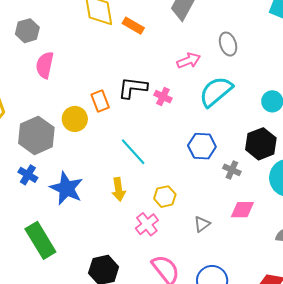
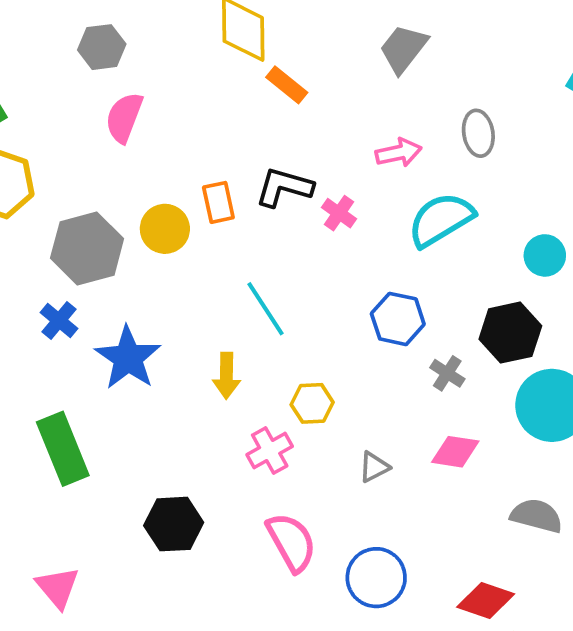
orange rectangle: (133, 26) -> (287, 85), moved

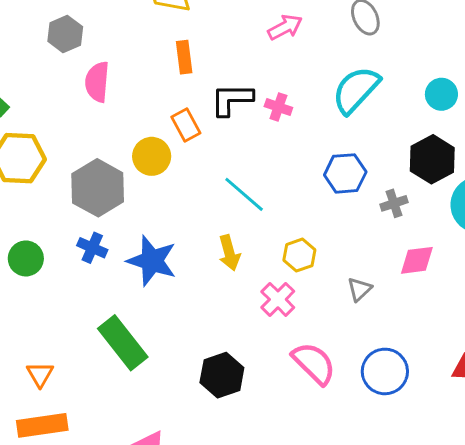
orange rectangle: (287, 85) -> (184, 57), moved, turned 60
pink arrow: (399, 153) -> (285, 27), moved
gray cross: (447, 373) -> (394, 203), turned -35

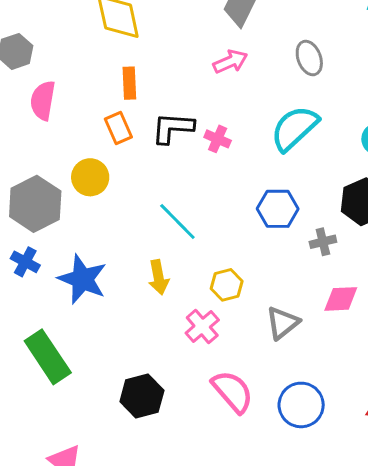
orange rectangle: (186, 125) -> (118, 128), moved
gray triangle: (359, 289) -> (283, 323), size x1.4

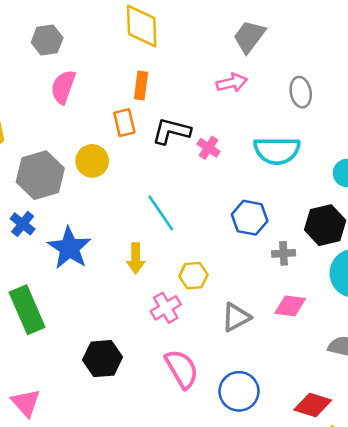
cyan semicircle: (294, 128) -> (277, 151), turned -147

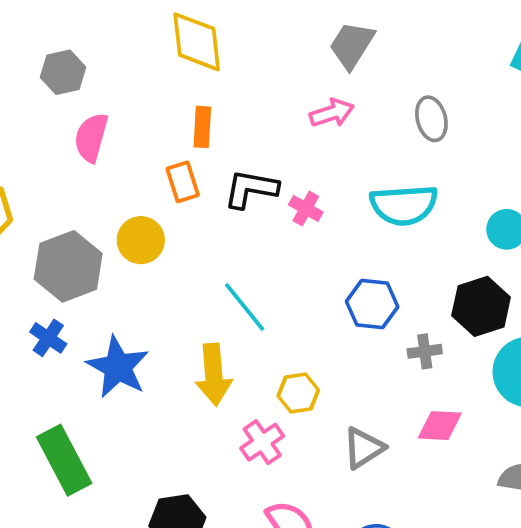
yellow arrow: (136, 258) -> (214, 375), size x1.4

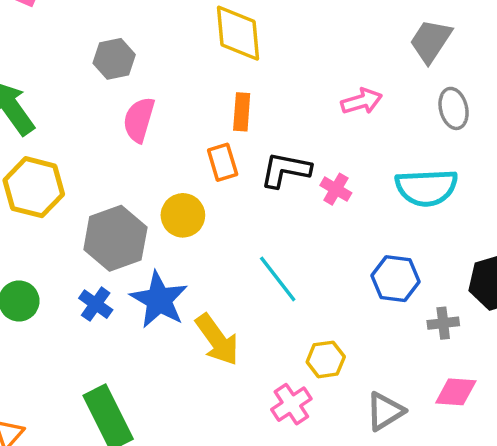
gray trapezoid: (352, 45) -> (431, 41), moved
blue star: (118, 367) -> (159, 300), moved
yellow arrow: (214, 375) -> (217, 340), moved, turned -32

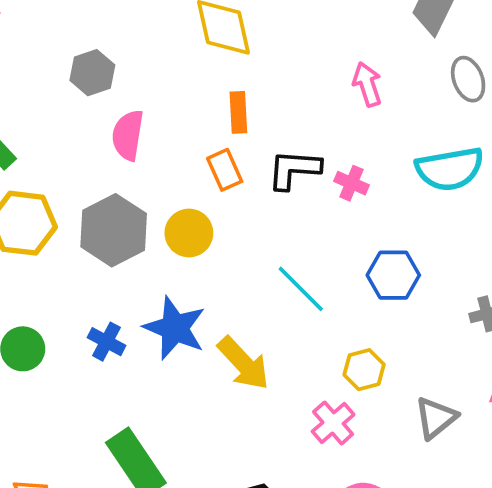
pink arrow: (362, 101) -> (367, 84), turned -84
gray hexagon: (115, 238) -> (114, 230), moved
blue hexagon: (395, 279) -> (393, 275), moved

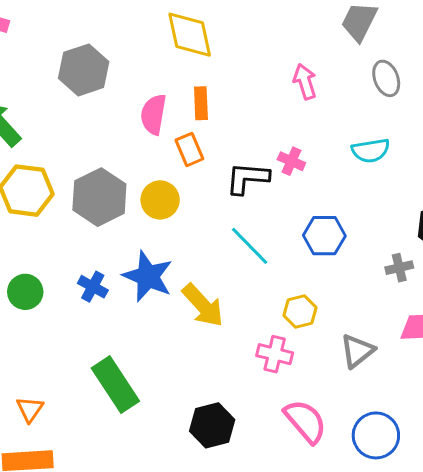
gray hexagon: (92, 73) -> (84, 70), size x1.4
pink semicircle: (128, 135) -> (153, 114), moved
black L-shape: (294, 169) -> (247, 178), moved
cyan semicircle: (450, 169) -> (371, 151), size x0.7
pink cross: (333, 423) -> (275, 354), turned -36

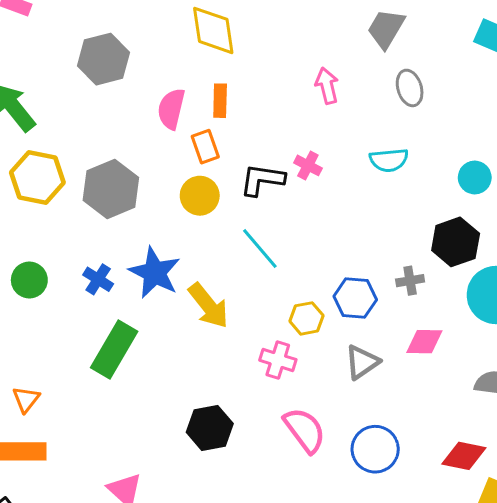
yellow circle: (160, 200) -> (200, 196), moved
blue hexagon: (324, 236) -> (355, 298), moved
green rectangle: (115, 385) -> (114, 349), moved, turned 60

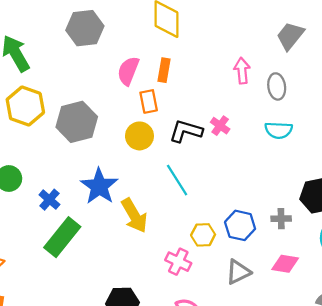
gray ellipse: (410, 88) -> (277, 86), moved
blue cross: (98, 279) -> (49, 200), moved

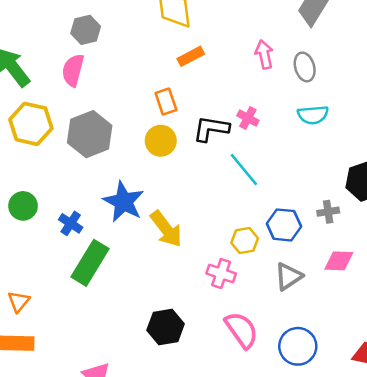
gray hexagon: (85, 28) -> (86, 30), size x0.7
orange rectangle: (164, 70) -> (191, 56), moved, turned 60
pink semicircle: (128, 71) -> (73, 70), moved
cyan line: (177, 180) -> (244, 169), moved

